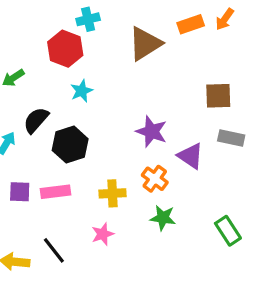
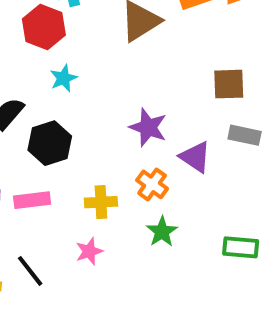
green star: (163, 218) -> (162, 232), turned 30
green rectangle: (228, 231) -> (241, 247), turned -52

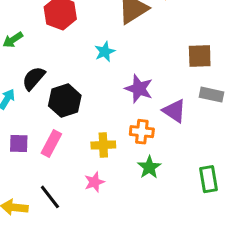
cyan star: (64, 78) -> (105, 52), moved
orange cross: (152, 184) -> (142, 132), turned -30
pink rectangle: (32, 200) -> (51, 144), turned -55
green rectangle: (241, 247) -> (209, 179), turned 75

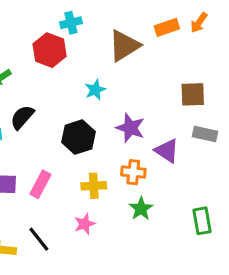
black hexagon: (65, 101) -> (79, 137), moved

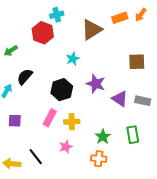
gray rectangle: (205, 134) -> (143, 101), moved
orange cross: (133, 172) -> (99, 159), moved
pink rectangle: (40, 184) -> (50, 118), moved
green rectangle: (202, 221) -> (133, 135), moved

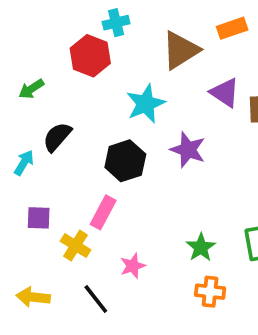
cyan star: (73, 59) -> (146, 104), size x1.5
purple triangle: (120, 99) -> (225, 93), moved
yellow cross: (72, 122) -> (76, 246), moved, turned 35
black line: (36, 157) -> (96, 299), moved
orange cross: (99, 159) -> (210, 292), moved

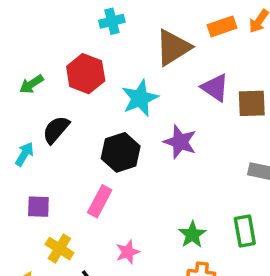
red hexagon: (90, 56) -> (86, 74), moved
yellow cross: (76, 246) -> (59, 249), moved

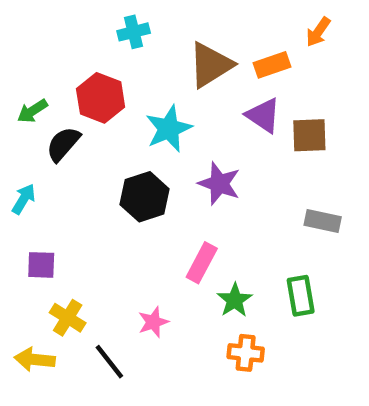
orange rectangle: (222, 26) -> (272, 65), moved
black semicircle: (56, 130) -> (63, 144), moved
pink rectangle: (100, 201) -> (202, 263), moved

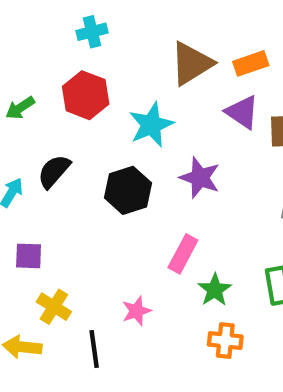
cyan cross: (134, 32) -> (92, 32), moved
black semicircle: (63, 144) -> (54, 171), moved
black line: (109, 362) -> (94, 349), turned 30

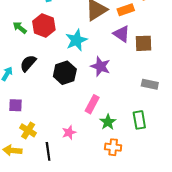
green arrow: (20, 108) -> (20, 28), moved, turned 72

